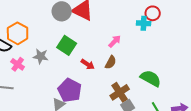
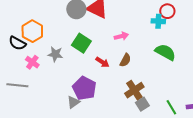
pink arrow: (115, 41) -> (121, 36), moved, turned 32
green semicircle: (151, 78) -> (165, 52), moved

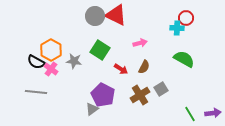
orange hexagon: (32, 31) -> (51, 50), moved
black semicircle: (17, 43) -> (36, 62), moved
brown cross: (134, 90) -> (140, 95), moved
gray square: (142, 104) -> (161, 89), moved

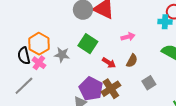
black semicircle: (36, 62) -> (24, 56), turned 48
gray line: (36, 92) -> (24, 86), turned -50
brown cross: (140, 95) -> (111, 89), moved

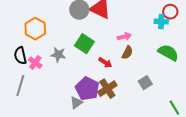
orange hexagon: (39, 44) -> (35, 29), moved
brown semicircle: (132, 61) -> (127, 53), moved
gray line: (24, 86) -> (20, 86), turned -30

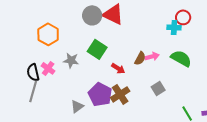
pink arrow: (124, 37) -> (152, 56), moved
black semicircle: (20, 56) -> (33, 72), moved
gray triangle: (76, 103) -> (77, 106), moved

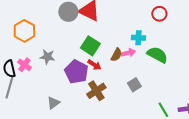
cyan cross: (174, 27) -> (138, 38), moved
green square: (97, 49) -> (90, 46), moved
purple pentagon: (100, 94) -> (76, 72), moved

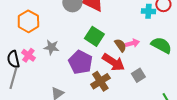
cyan cross: (138, 38) -> (148, 11), moved
brown semicircle: (116, 55) -> (120, 45), turned -64
red arrow: (94, 65) -> (113, 62), moved, size x1.6

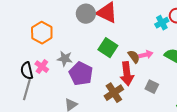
cyan cross: (148, 11) -> (162, 23), turned -32
purple pentagon: (80, 62) -> (81, 74), moved
red arrow: (113, 62) -> (127, 74), turned 50
gray square: (138, 75) -> (152, 87), turned -32

